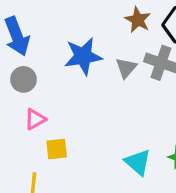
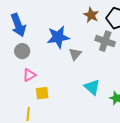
gray triangle: (126, 68) -> (75, 54), moved
cyan triangle: (138, 162) -> (92, 87), moved

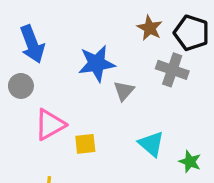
gray circle: (22, 51) -> (21, 86), moved
pink triangle: (29, 75) -> (50, 125), size x1.5
yellow square: (42, 93) -> (85, 144), moved

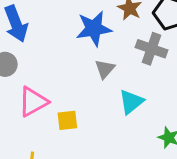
blue star: (97, 63) -> (94, 29), moved
cyan triangle: (151, 144) -> (131, 102), moved, turned 40

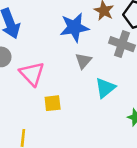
pink triangle: (33, 102) -> (32, 74), moved, turned -44

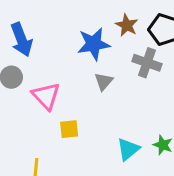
cyan triangle: (105, 88) -> (128, 149), moved

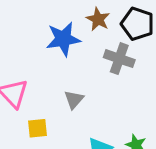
gray triangle: (104, 81) -> (74, 99), moved

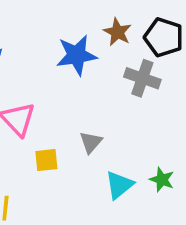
gray triangle: (74, 99) -> (91, 142), moved

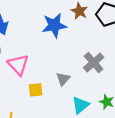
gray cross: (142, 78) -> (94, 63), moved, turned 30

